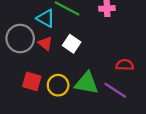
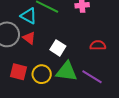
white square: (72, 44) -> (58, 48), moved
red semicircle: (125, 65) -> (98, 45), moved

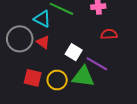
red semicircle: (98, 45) -> (109, 34), moved
purple line: (92, 77) -> (97, 64), moved

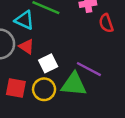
red semicircle: (109, 34) -> (106, 23), moved, turned -105
white square: (74, 52) -> (48, 63), moved, turned 35

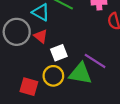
red square: (16, 88) -> (29, 87), moved

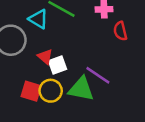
red triangle: (41, 36) -> (45, 57), moved
red square: (29, 87) -> (31, 91), moved

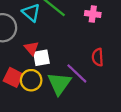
red semicircle: (120, 31) -> (98, 57), moved
green triangle: (81, 89) -> (59, 83), turned 45

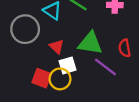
white square: (41, 58) -> (67, 65), moved
green triangle: (59, 83) -> (90, 43), moved, turned -50

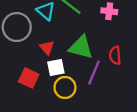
purple line: (105, 67) -> (94, 73), turned 70
yellow circle: (60, 79) -> (65, 87), moved

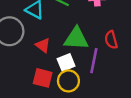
white square: (56, 67) -> (66, 62), moved
red square: (29, 78) -> (43, 78), moved

